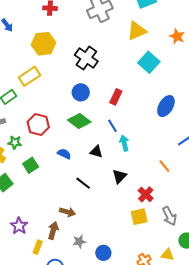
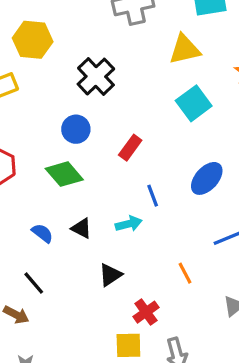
blue line: (112, 126) -> (153, 196), moved
cyan arrow: (124, 143) -> (129, 224), turned 77
blue semicircle: (64, 154) -> (42, 233), moved
black line: (83, 183) -> (34, 283), moved

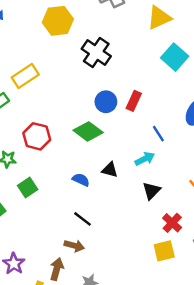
yellow hexagon: (33, 40) -> (58, 21), moved
blue circle: (76, 129) -> (106, 102), moved
black triangle: (110, 275) -> (151, 191), moved

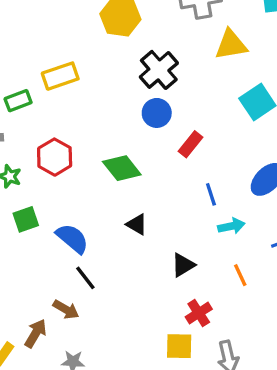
yellow triangle: (159, 18) -> (231, 45), moved
blue circle: (106, 102) -> (157, 113), moved
cyan arrow: (145, 159) -> (231, 226), moved
blue semicircle: (81, 180) -> (72, 239), moved, size x1.5

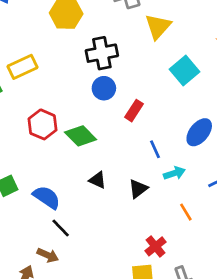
yellow triangle: (231, 45) -> (158, 26), turned -32
black cross: (159, 70) -> (102, 53), turned 36
red hexagon: (55, 157) -> (43, 124), moved
black triangle: (183, 265) -> (138, 189), moved

